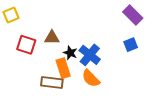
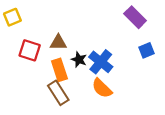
purple rectangle: (133, 15) -> (135, 17), moved
orange rectangle: (63, 68) -> (59, 70), moved
brown rectangle: (52, 83) -> (58, 93), turned 50

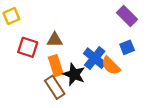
blue square: (147, 50) -> (127, 47), moved
black star: (79, 60) -> (74, 74), moved, size x1.5
orange semicircle: (102, 88) -> (111, 66), moved

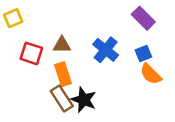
blue cross: (95, 58) -> (106, 50), moved
orange semicircle: (111, 66) -> (151, 74), moved
black star: (74, 74) -> (84, 100), moved

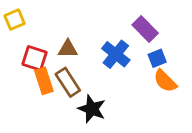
purple rectangle: (143, 18) -> (145, 29), moved
orange rectangle: (63, 74) -> (44, 81), moved
brown rectangle: (62, 98) -> (68, 82), moved

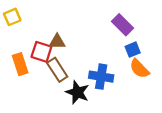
blue cross: (116, 54) -> (101, 77), moved, turned -30
red square: (35, 58) -> (41, 52), moved
orange rectangle: (44, 81) -> (20, 64), moved

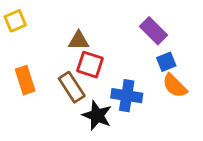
brown triangle: (57, 42) -> (79, 41), moved
red square: (41, 52) -> (90, 65), moved

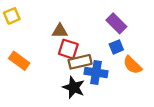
blue square: (166, 62) -> (116, 47), moved
orange rectangle: (25, 80) -> (19, 61), turned -36
brown rectangle: (72, 87) -> (80, 62), moved, turned -70

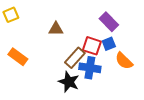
red square: (68, 49) -> (92, 46), moved
brown rectangle: (80, 62) -> (75, 58), turned -35

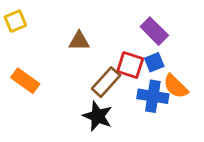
blue cross: (90, 68) -> (153, 96), moved

